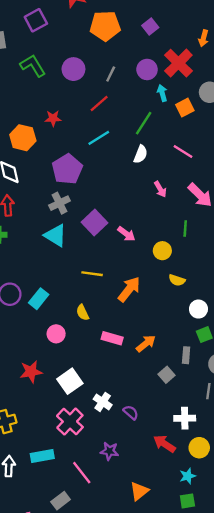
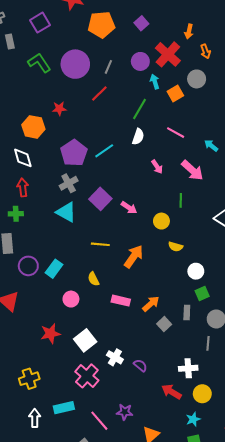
purple circle: (73, 69) -> (75, 64), size x1.4
cyan line: (99, 138) -> (104, 151), moved
gray square: (167, 375) -> (164, 324), moved
purple star: (109, 451) -> (125, 412), moved

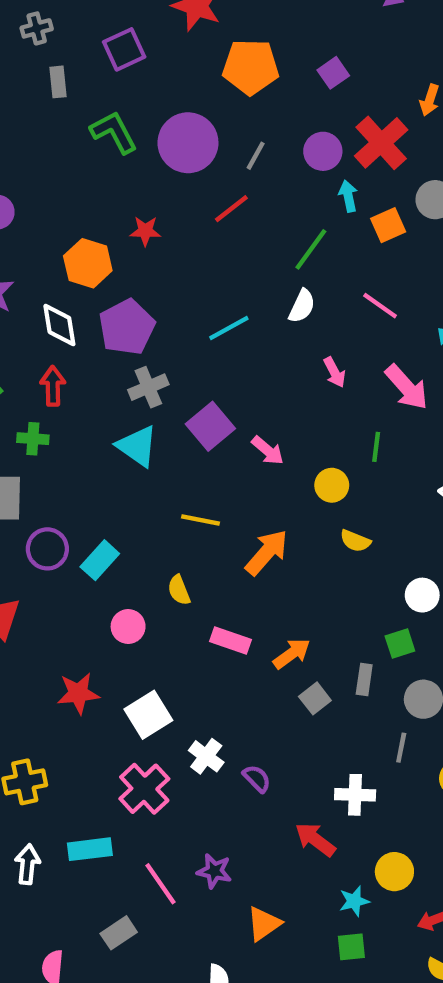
purple pentagon: (74, 153) -> (127, 327), moved
white circle: (196, 271) -> (422, 595), moved
yellow circle: (202, 394) -> (394, 872), moved

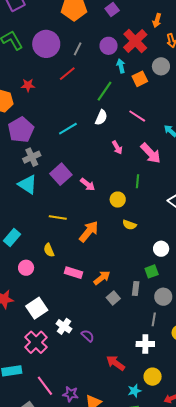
white cross: (355, 795) -> (145, 344), moved
purple star: (214, 871) -> (71, 394), moved

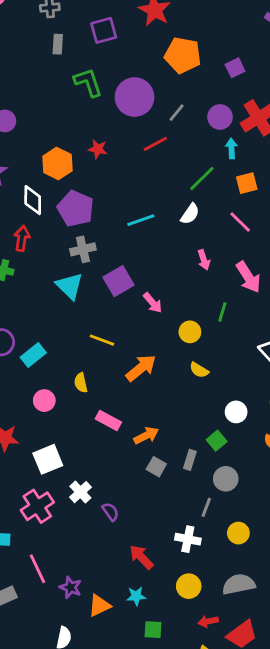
orange square: (140, 79) -> (247, 183), moved
purple pentagon: (21, 130) -> (76, 209), turned -30
green square: (152, 271) -> (217, 441), turned -32
gray square: (113, 298) -> (156, 467), turned -32
cyan star: (134, 391) -> (136, 596), moved

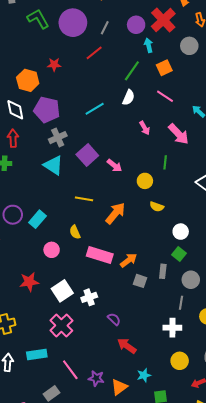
white circle: (236, 412) -> (181, 232), moved
pink rectangle: (108, 420) -> (100, 255), size x1.4
white cross: (80, 492) -> (89, 297), moved, turned 35
red arrow: (141, 557) -> (127, 346), moved

